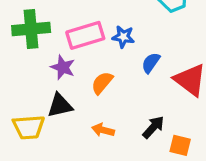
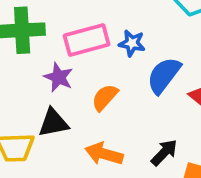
blue semicircle: (151, 63) -> (164, 75), size x1.5
orange arrow: (103, 130) -> (104, 154), size x1.4

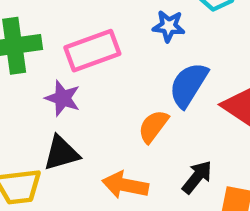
blue star: (132, 43) -> (169, 26), moved
orange semicircle: (105, 97) -> (153, 126), moved

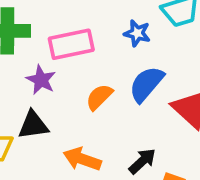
orange semicircle: (153, 126) -> (99, 97), moved

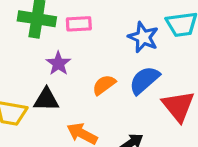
blue star: (137, 33) -> (143, 37), size x1.4
pink rectangle: (71, 44) -> (79, 24), moved, size x0.7

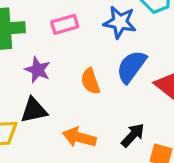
pink rectangle: (79, 24) -> (65, 24), moved
orange semicircle: (104, 85) -> (90, 81), turned -60

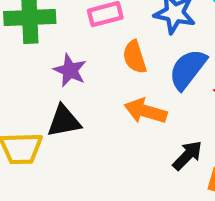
orange semicircle: (90, 81) -> (135, 57), moved
orange arrow: (79, 137) -> (145, 111), moved

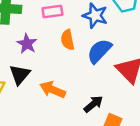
orange arrow: (145, 111) -> (53, 90), moved
black triangle: (64, 121) -> (20, 75), turned -45

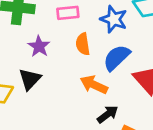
orange arrow: (53, 90) -> (94, 85), moved

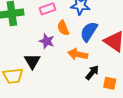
purple star: (39, 46) -> (47, 41), moved

